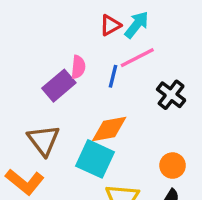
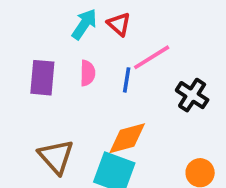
red triangle: (110, 25) -> (119, 24), turned -45
cyan arrow: (137, 25) -> (84, 24), moved
purple rectangle: (59, 86) -> (42, 78), moved, turned -40

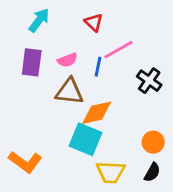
cyan arrow: (84, 24) -> (39, 20), moved
pink semicircle: (88, 73) -> (67, 60), turned 66
brown triangle: (56, 157) -> (69, 92), moved, turned -44

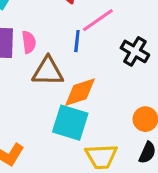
pink semicircle: (67, 60) -> (29, 42), moved, turned -72

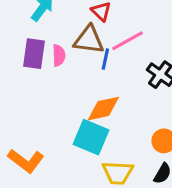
brown triangle: (48, 71) -> (89, 40), moved

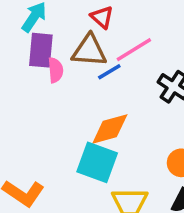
purple rectangle: (34, 54) -> (41, 50), moved
blue line: (105, 59) -> (109, 72), turned 50

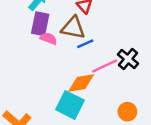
pink line: (134, 50) -> (105, 66), moved
pink semicircle: (56, 70) -> (49, 39), turned -70

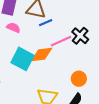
pink semicircle: (49, 39) -> (13, 28), moved
cyan square: (70, 105) -> (22, 59), moved

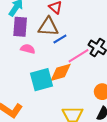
cyan square: (22, 59) -> (42, 80), turned -35

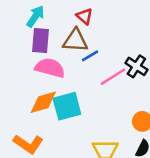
pink semicircle: (28, 49) -> (50, 68), size x1.6
orange diamond: (61, 72) -> (43, 102), moved

